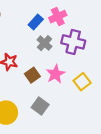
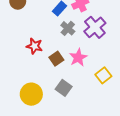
purple cross: (73, 42) -> (95, 27), turned 35
yellow square: (82, 82) -> (103, 75), moved

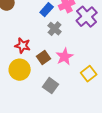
purple cross: (95, 27) -> (87, 17), moved
yellow circle: (31, 94) -> (20, 70), moved

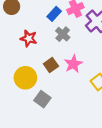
red star: (23, 46) -> (29, 38), moved
gray square: (51, 86) -> (42, 99), moved

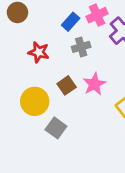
gray cross: (63, 34) -> (81, 47), turned 32

